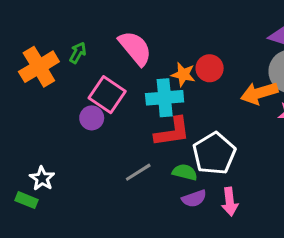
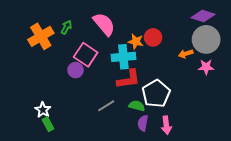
orange arrow: (259, 93) -> (186, 54), size x0.6
purple semicircle: (194, 199) -> (143, 123), turned 119
green rectangle: (27, 200) -> (48, 124), moved, turned 40

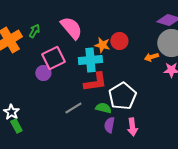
pink square: (86, 55) -> (53, 58), turned 30

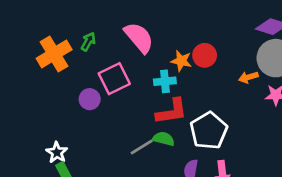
cyan cross: (90, 60) -> (165, 81), size x0.7
purple circle: (43, 73) -> (90, 99), moved
green semicircle: (103, 108) -> (164, 139), moved

